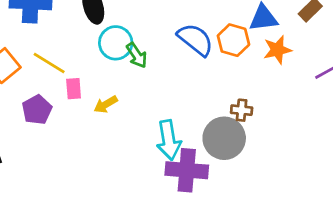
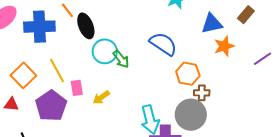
orange hexagon: (233, 40) -> (188, 74), moved
yellow line: (49, 63) -> (57, 71), turned 35
purple pentagon: (37, 110) -> (51, 106), size x1.4

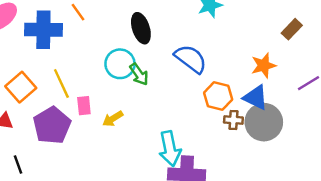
blue triangle: (212, 24) -> (256, 98), moved, turned 35
black ellipse: (86, 26) -> (141, 28), moved
gray circle: (191, 115) -> (264, 122), moved

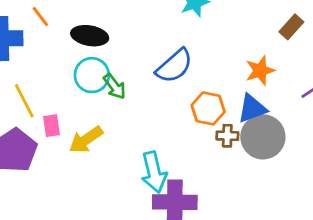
black ellipse: (141, 28) -> (90, 36), moved, turned -60
blue semicircle: (191, 59) -> (174, 66), turned 104
blue triangle: (256, 98) -> (252, 108), turned -44
yellow arrow: (113, 119) -> (86, 140), size x1.4

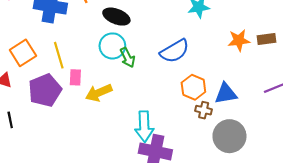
brown rectangle: (291, 27) -> (266, 39), turned 30
orange star: (260, 71) -> (239, 40), moved
gray circle: (263, 137) -> (229, 136), moved

